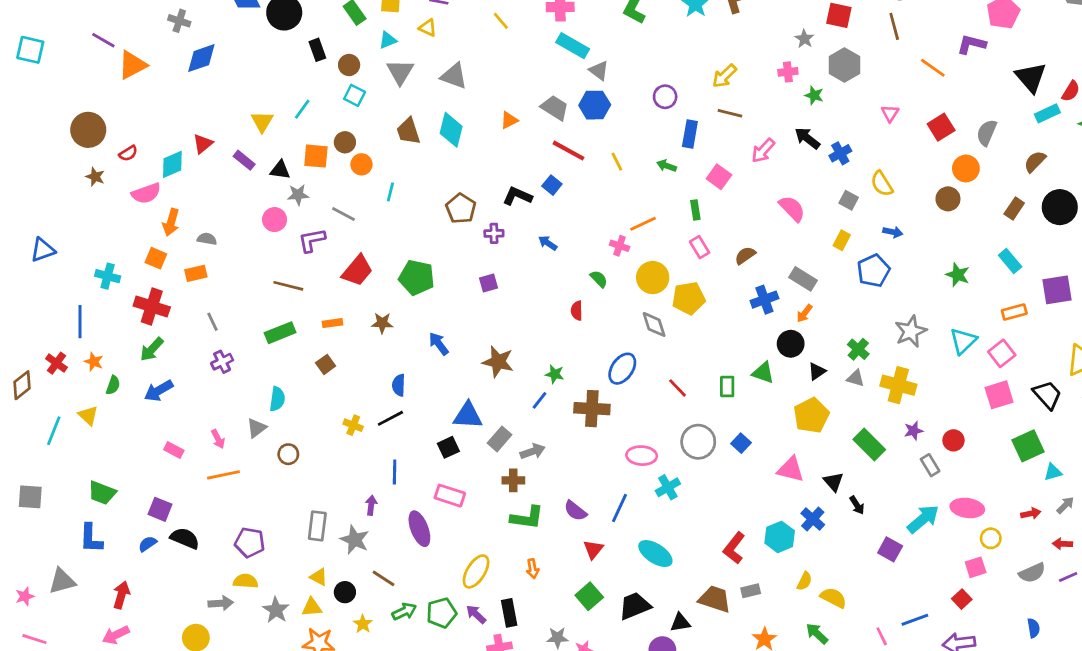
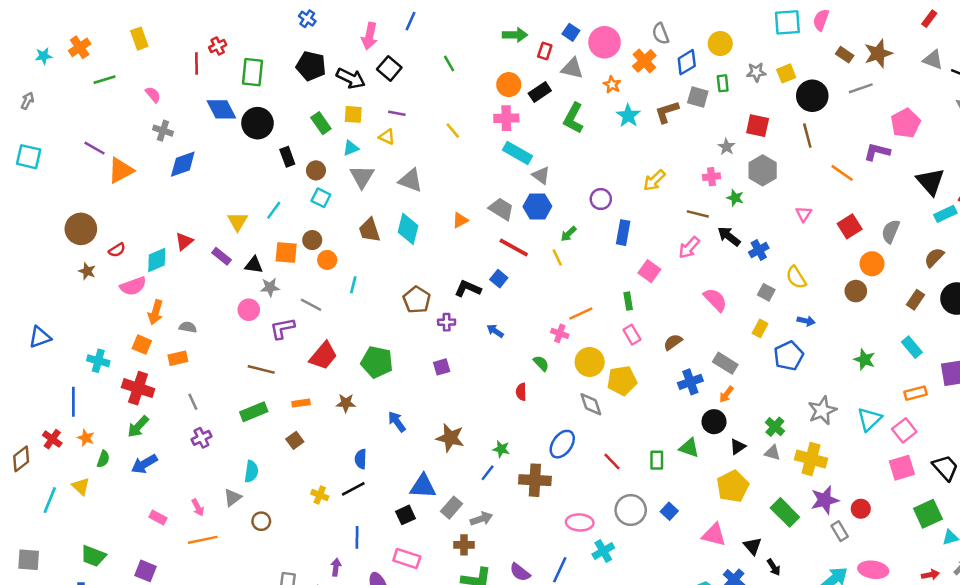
brown line: (730, 113) -> (698, 214), moved
green arrow: (666, 166) -> (568, 234), moved, turned -63
purple star: (913, 431) -> (825, 500), size x1.6

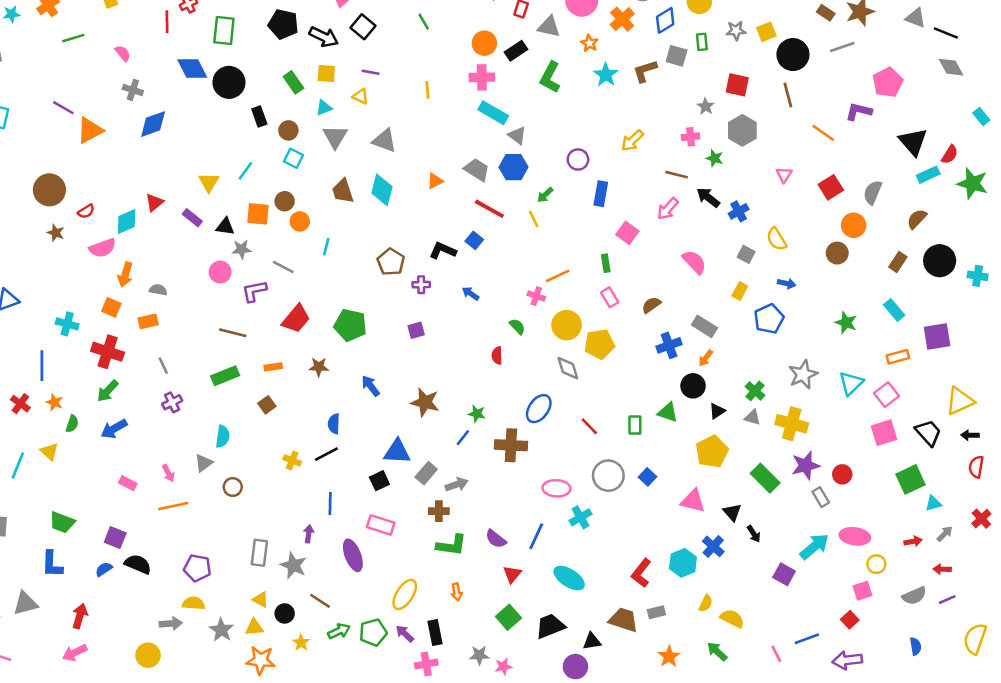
yellow line: (453, 131) -> (427, 90), turned 35

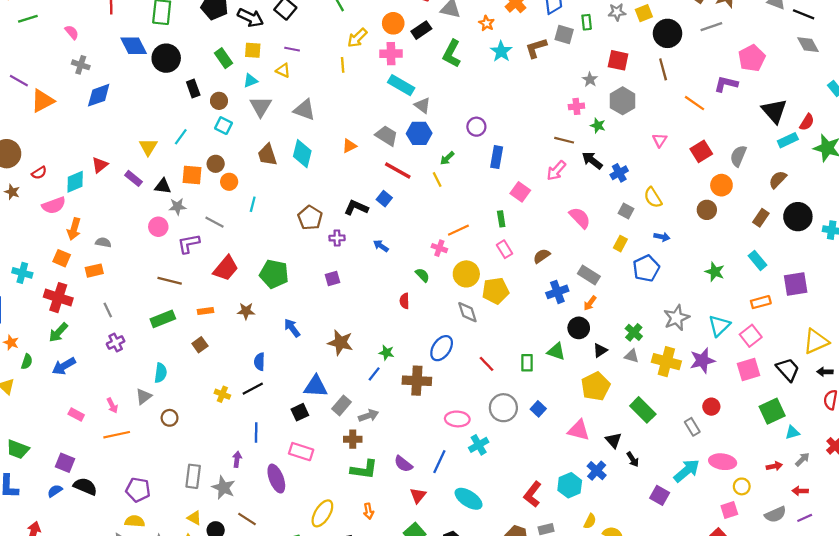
yellow arrow: (632, 141) -> (357, 38), moved
purple star: (806, 466) -> (702, 361), moved

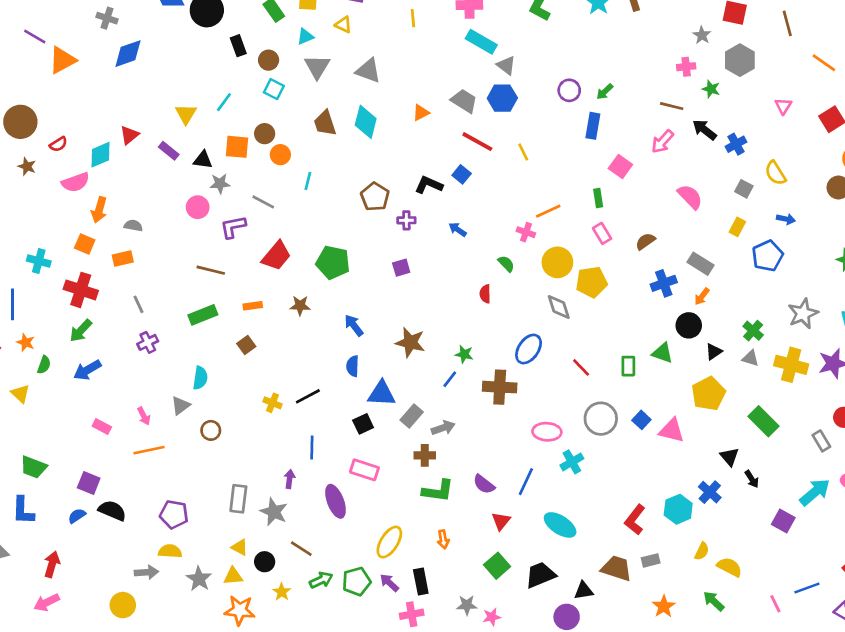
green arrow: (447, 158) -> (605, 92), moved
blue semicircle: (259, 362) -> (353, 366), moved
pink triangle: (579, 430) -> (672, 430), moved

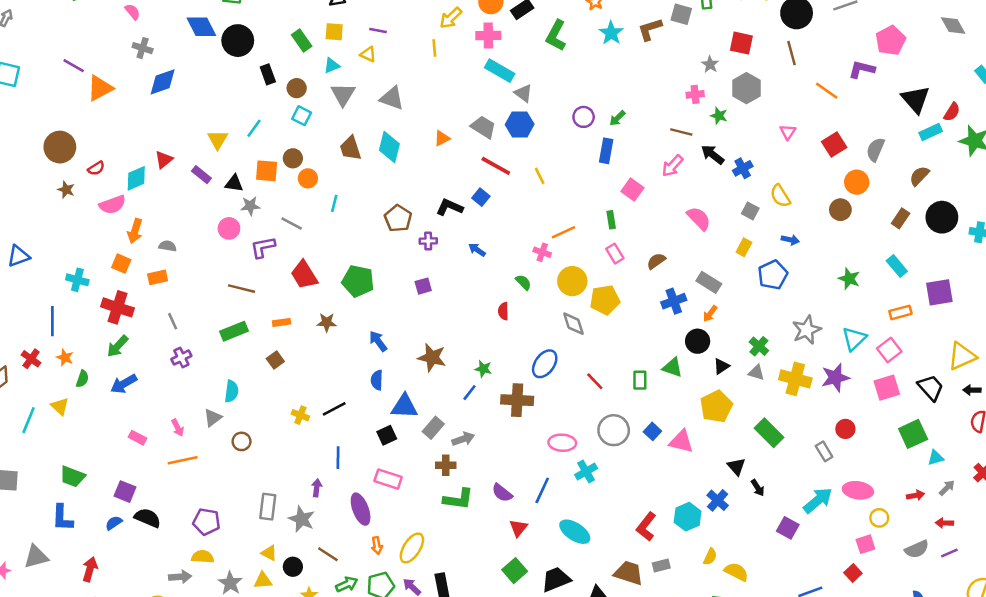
red trapezoid: (276, 256) -> (304, 275), turned 108
orange arrow: (443, 539) -> (377, 545), moved

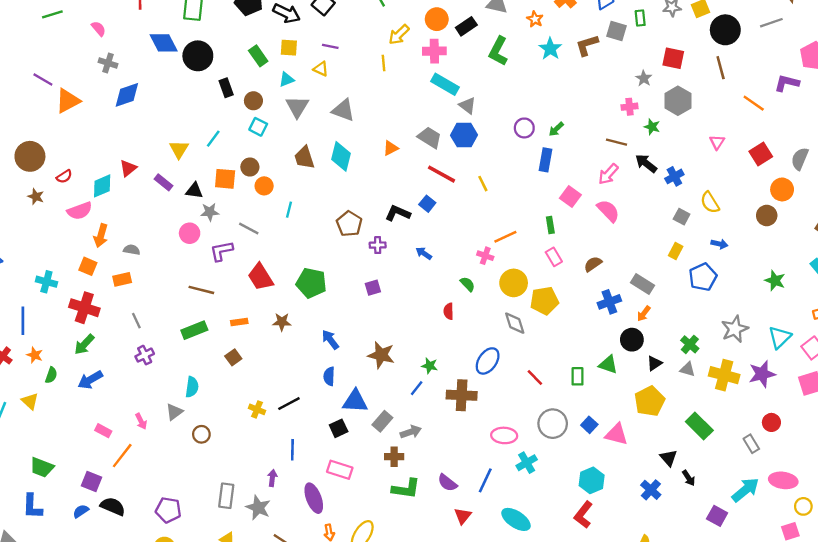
pink semicircle: (699, 218) -> (608, 211), moved
orange line: (183, 460) -> (122, 456), moved, turned -40
cyan hexagon: (688, 517) -> (592, 480), moved

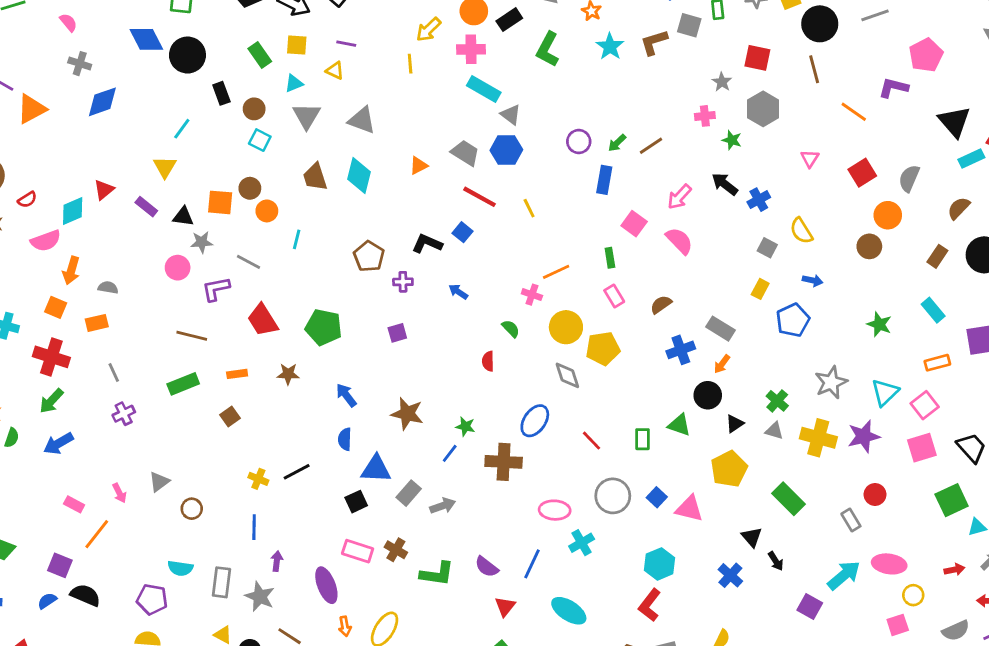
cyan line: (213, 139) -> (182, 129), moved
brown line: (616, 142) -> (651, 146), moved, turned -48
cyan semicircle: (192, 387) -> (180, 568), moved, turned 90
blue line: (292, 450) -> (254, 527), moved
brown cross: (394, 457) -> (396, 550), moved, turned 30

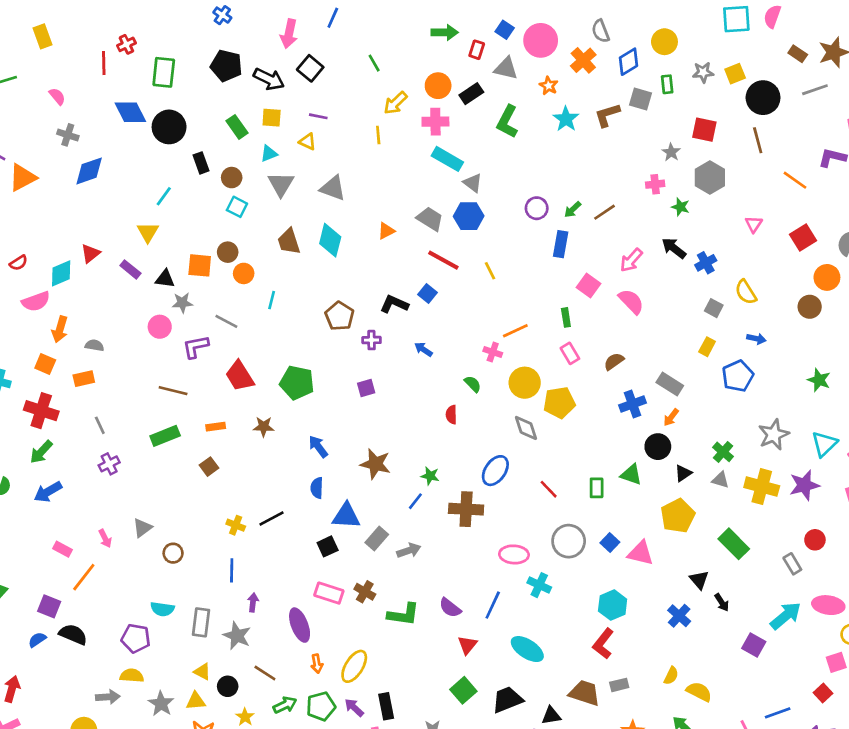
cyan cross: (582, 543) -> (539, 585), turned -35

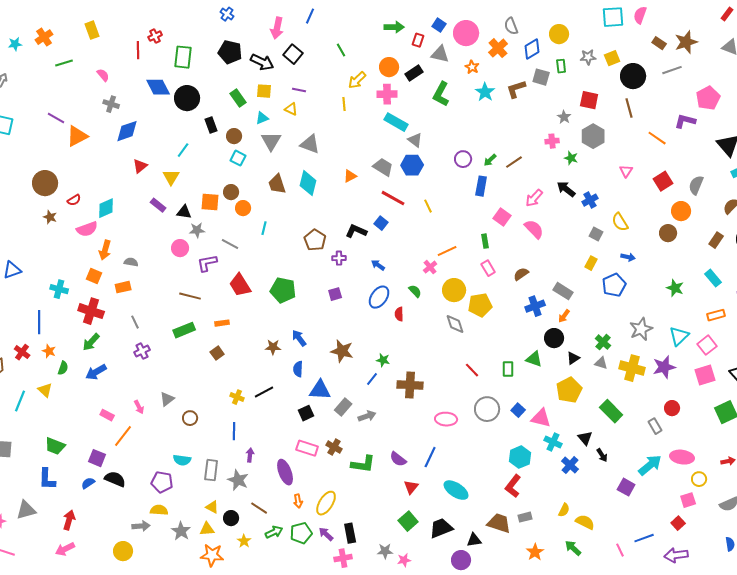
red triangle: (90, 253) -> (140, 166), moved
pink cross: (493, 352) -> (430, 267), turned 32
brown star: (264, 427) -> (273, 347), moved
blue ellipse: (495, 471) -> (379, 297), moved
cyan cross: (539, 585) -> (553, 442), moved

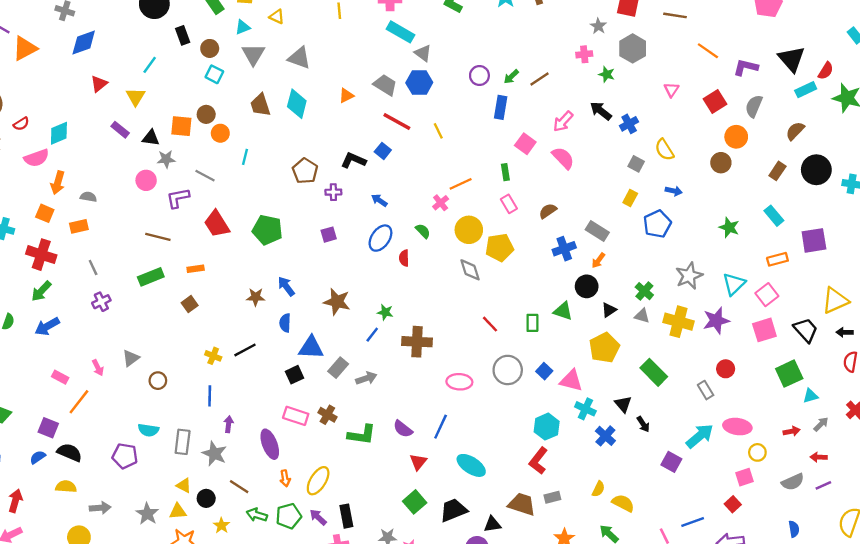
brown line: (629, 108) -> (675, 15), turned -66
purple L-shape: (685, 121) -> (746, 67), moved
yellow semicircle: (159, 510) -> (66, 487), moved
green arrow: (274, 532) -> (257, 515), turned -138

